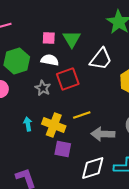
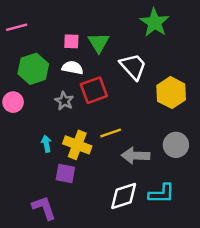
white trapezoid: (101, 59) -> (133, 66), turned -80
purple square: (63, 149) -> (65, 173), moved

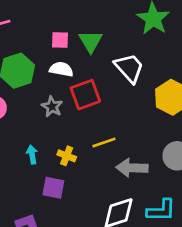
yellow cross: (77, 145) -> (67, 156), size x0.6

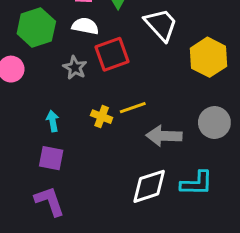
yellow cross: (67, 156) -> (102, 117), moved
purple square: (53, 188) -> (51, 158), moved

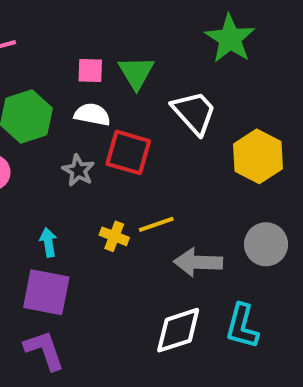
red square: (112, 54) -> (128, 152), turned 36
purple square: (51, 158) -> (46, 292), size x1.4
cyan L-shape: (197, 183) -> (242, 326), turned 104

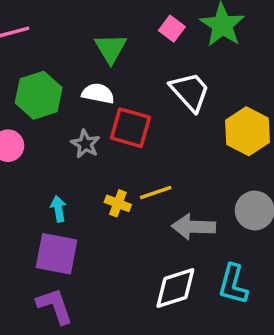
pink square: (90, 71) -> (172, 29), moved, turned 35
green triangle: (136, 73) -> (111, 48), moved

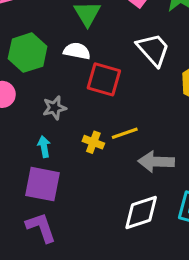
gray star: (85, 144) -> (54, 108), moved, turned 30

